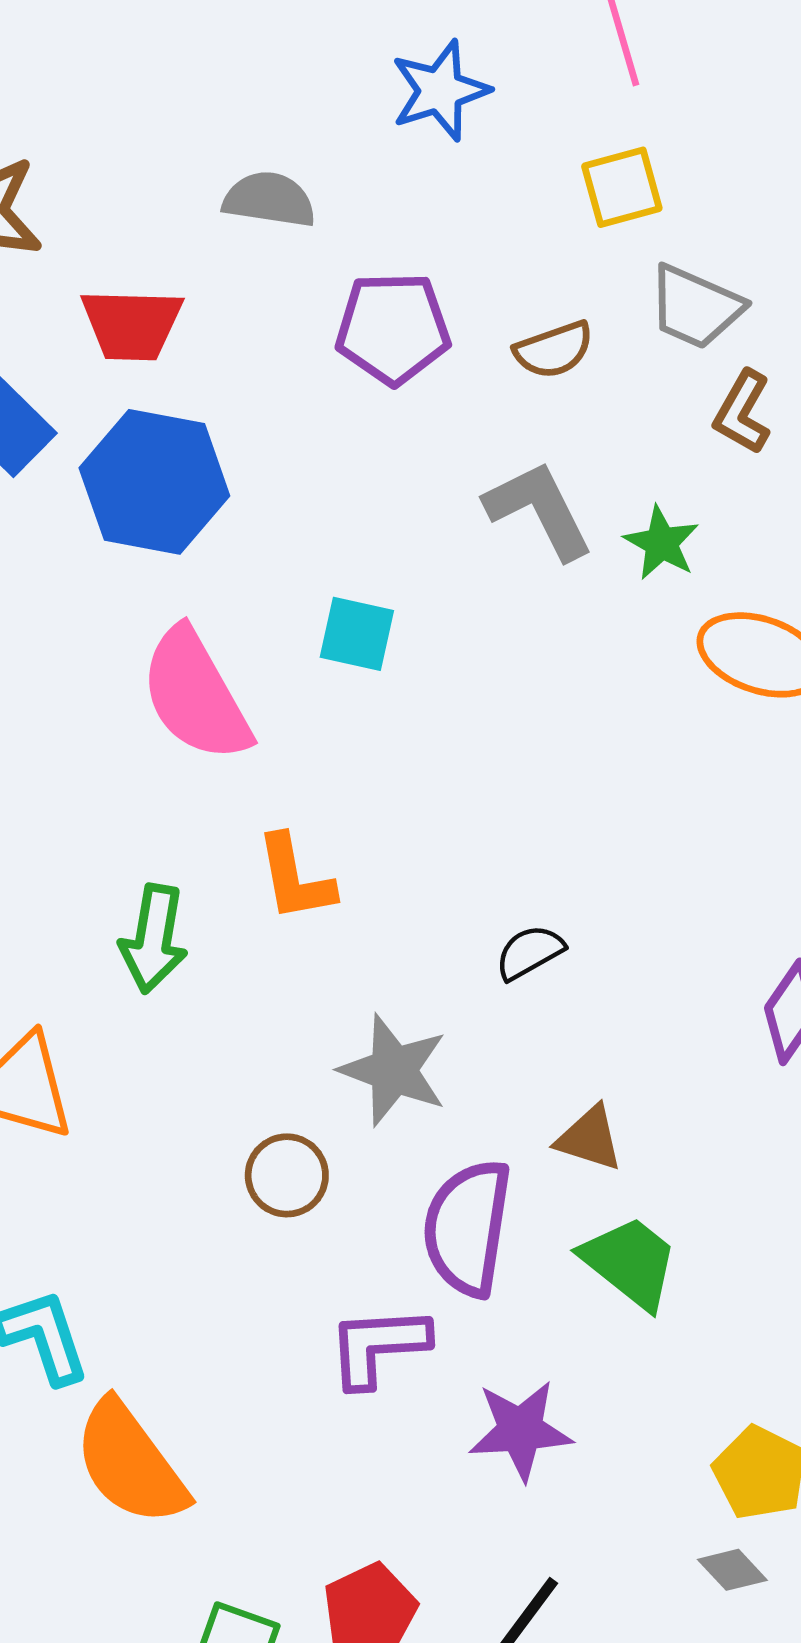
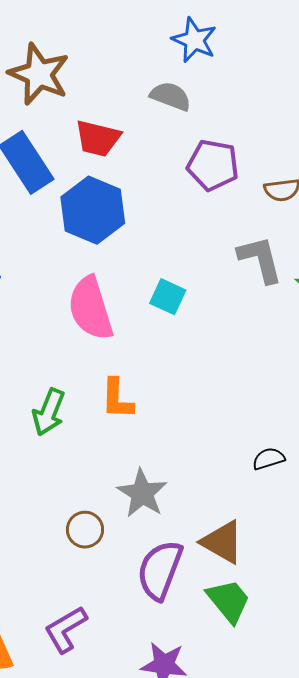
blue star: (440, 91) -> (194, 40), moved, turned 30
black semicircle: (530, 952) -> (269, 459), moved
brown triangle: (589, 1138) -> (222, 542), size x1.4
purple L-shape: (378, 1346) -> (66, 629), moved, turned -39

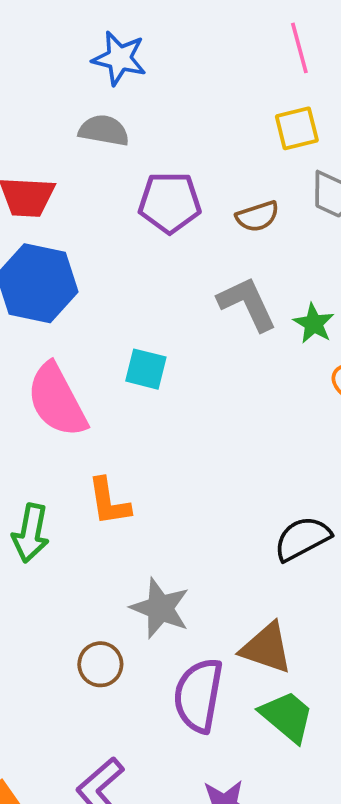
black semicircle: (269, 459) -> (302, 539), size x1.5

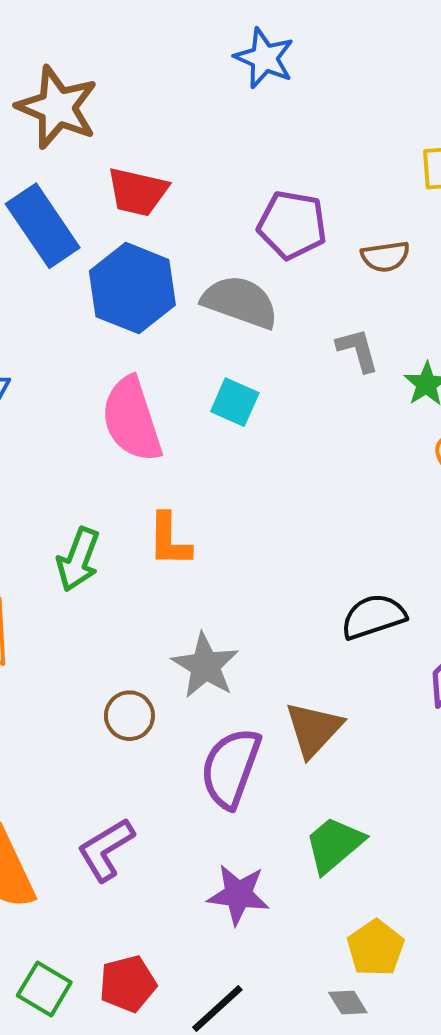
gray semicircle: (104, 130) -> (240, 302), moved, size x1.4
gray L-shape: (247, 304) -> (358, 350), size x0.7
brown triangle: (266, 648) -> (314, 729), turned 44
green trapezoid: (287, 716) -> (334, 845), moved, turned -90

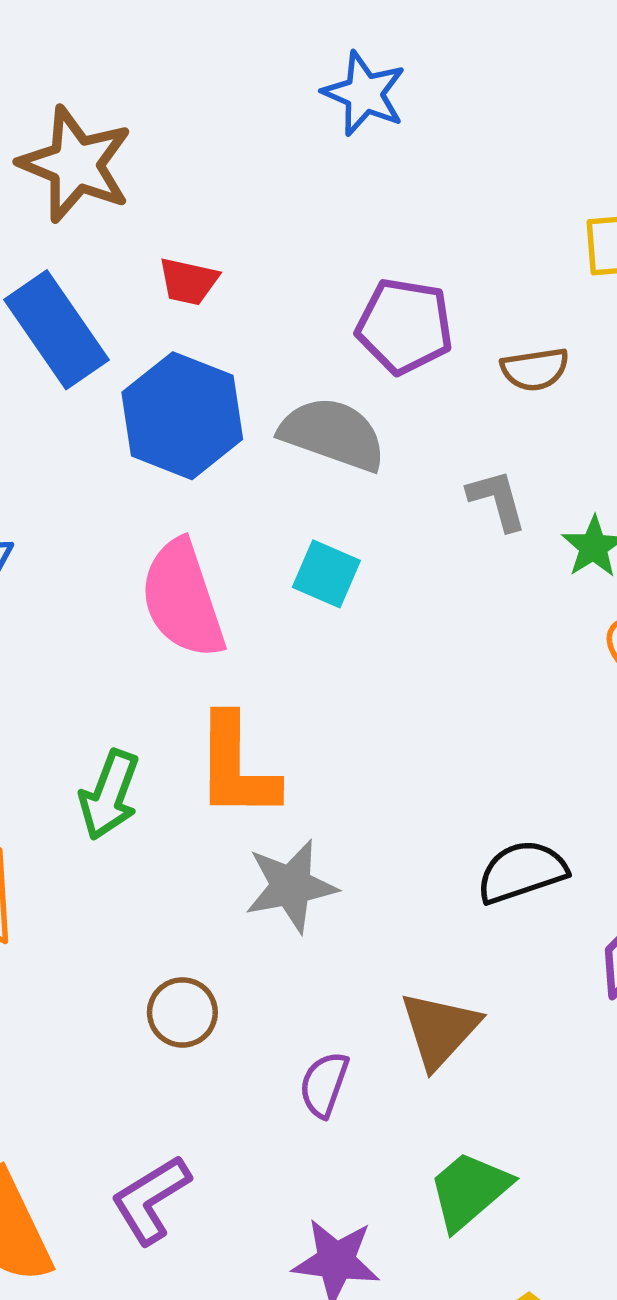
red trapezoid: (137, 192) -> (188, 281), size x0.7
orange L-shape: (169, 540) -> (236, 767), size x1.4
gray star: (205, 666) -> (291, 886), moved, turned 30
purple semicircle: (231, 768) -> (324, 1084), size x0.6

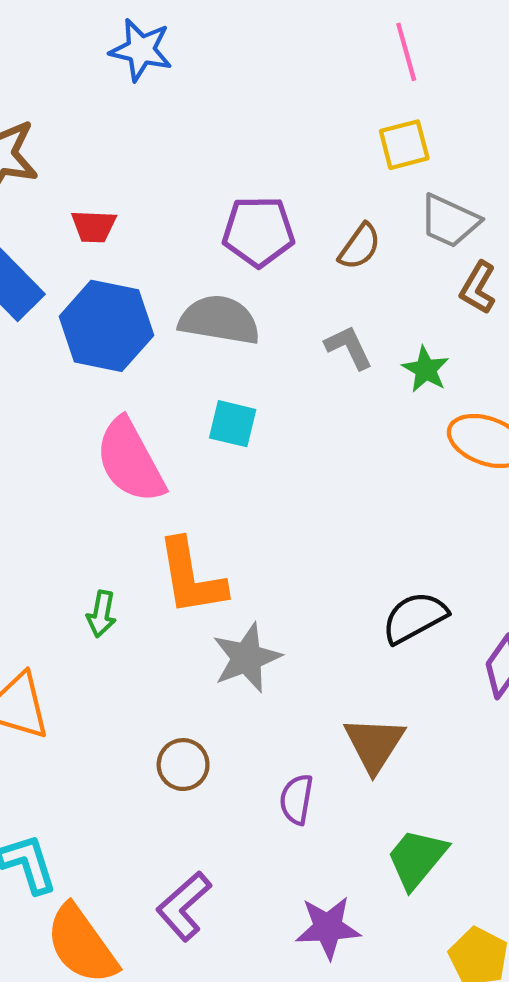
blue star: (364, 94) -> (141, 50), moved
brown semicircle: (535, 369) -> (360, 247), turned -36
green arrow: (109, 795) -> (101, 614), size x0.7

